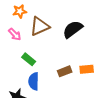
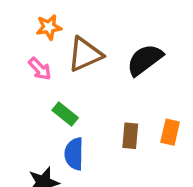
orange rectangle: (87, 69) -> (170, 132), turned -72
brown rectangle: (65, 71) -> (130, 136), turned -64

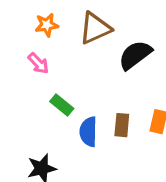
brown triangle: (85, 54) -> (95, 28), moved
blue semicircle: (74, 154) -> (88, 132), moved

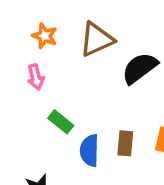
orange star: (47, 25) -> (45, 36), turned 30
pink arrow: (38, 63) -> (36, 77), turned 30

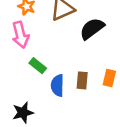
pink arrow: (36, 77) -> (20, 35), size x1.5

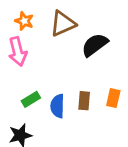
green rectangle: (38, 66) -> (31, 99), moved, turned -70

